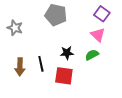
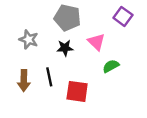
gray star: (15, 28) -> (29, 39), moved
pink triangle: (98, 35) -> (96, 42), moved
black star: (67, 53) -> (65, 48), moved

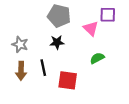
purple square: (123, 16) -> (108, 15), turned -35
gray star: (29, 39) -> (20, 44), moved
pink triangle: (96, 42) -> (91, 29), moved

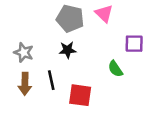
purple square: (108, 15) -> (134, 44), moved
pink triangle: (91, 29) -> (104, 14), moved
green semicircle: (97, 58) -> (115, 69), turned -96

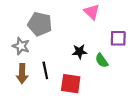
gray pentagon: (70, 19) -> (40, 24), moved
black star: (68, 50) -> (80, 52), moved

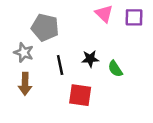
purple square: (118, 38) -> (134, 17), moved
black line: (45, 70) -> (60, 65), moved

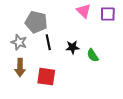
black line: (60, 65) -> (48, 42), moved
red square: (80, 95) -> (46, 77), moved

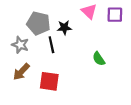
black star: (73, 47) -> (64, 28), moved
brown arrow: (20, 67) -> (21, 72), turned 42

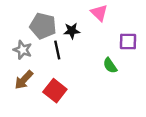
purple square: (115, 15) -> (128, 42), moved
red square: (49, 81) -> (55, 91), turned 30

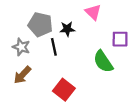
green semicircle: (110, 65) -> (103, 62), size x1.5
red square: (55, 91) -> (64, 90), moved

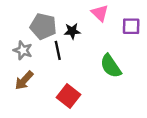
purple square: (120, 39) -> (131, 26), moved

